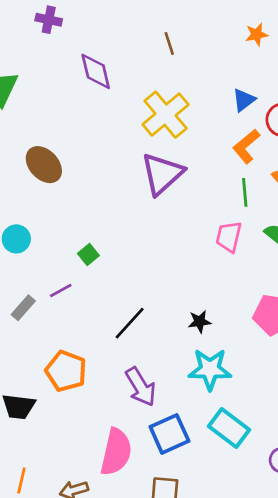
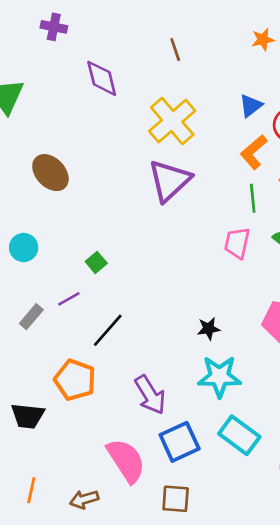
black line: (130, 323) -> (108, 330), moved
pink semicircle: (116, 452) -> (126, 461), turned -45

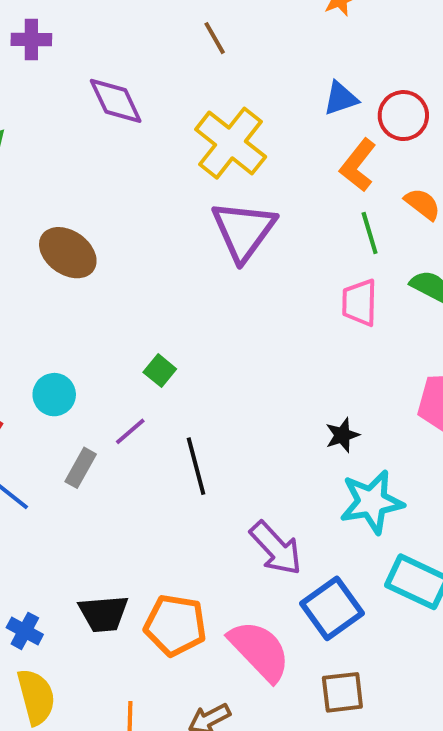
blue triangle: (251, 106) -> (341, 98), turned 30
cyan circle: (24, 247) -> (54, 395), moved
black line: (108, 330) -> (196, 466), turned -45
orange pentagon: (75, 380) -> (175, 625), moved

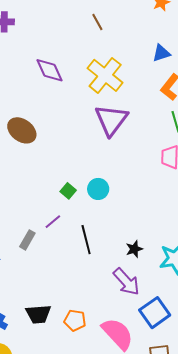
purple diamond: (116, 101) -> (50, 70), moved
cyan circle: (54, 395) -> (98, 189), moved
black star: (342, 435) -> (134, 249), moved
orange pentagon: (175, 625) -> (75, 320), size x0.7

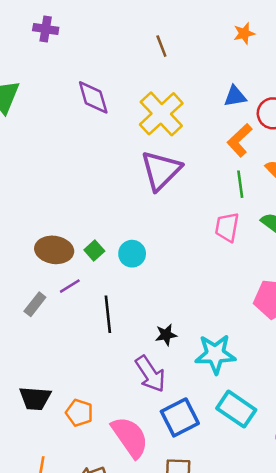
brown ellipse: (22, 130) -> (54, 250), moved, turned -36

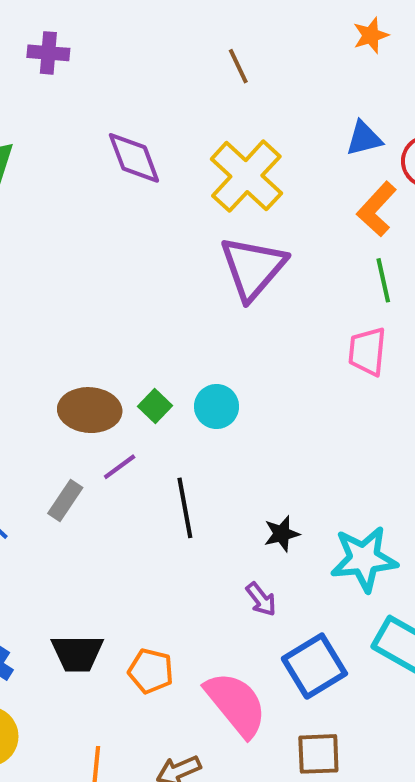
purple arrow: (150, 374) -> (261, 599), size x0.6

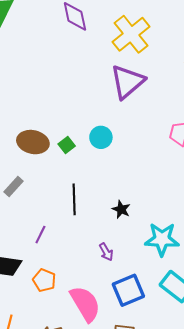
cyan circle: (217, 406) -> (101, 137), moved
purple line: (120, 467) -> (40, 235), moved, turned -36
black star: (282, 534) -> (121, 209), moved, turned 30

